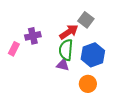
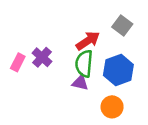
gray square: (86, 20) -> (122, 25), moved
purple cross: (33, 36) -> (42, 57), moved, turned -35

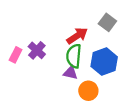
orange circle: (112, 107) -> (88, 91), moved

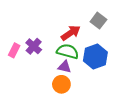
green semicircle: (74, 56) -> (68, 51), turned 100
orange circle: (88, 91) -> (61, 84), moved

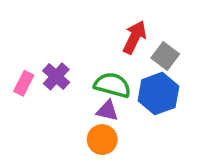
gray square: (98, 21) -> (165, 56), moved
red arrow: (71, 33) -> (135, 37), moved, turned -30

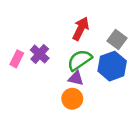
red arrow: (135, 37) -> (81, 29), moved
green semicircle: (112, 85) -> (80, 60), turned -50

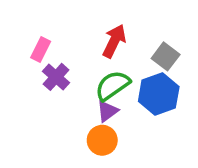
pink rectangle: (17, 59) -> (41, 50), moved
purple triangle: (76, 78) -> (107, 111), turned -49

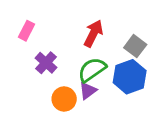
pink rectangle: (41, 50) -> (26, 31), moved
orange circle: (102, 140) -> (64, 99), moved

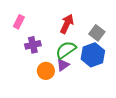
purple cross: (46, 63) -> (33, 45), turned 35

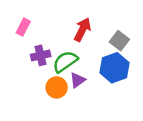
green semicircle: (66, 50) -> (65, 62), moved

